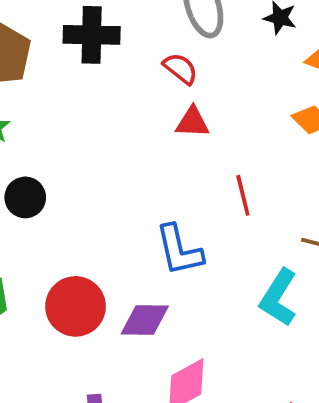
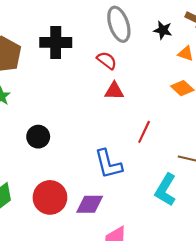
red line: (243, 195) -> (144, 132), turned 40
black circle: (25, 197) -> (38, 137), moved

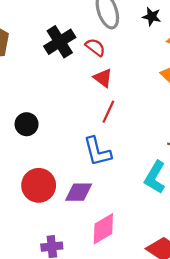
black cross: (56, 42) -> (60, 42), moved, turned -32
red triangle: (114, 91) -> (103, 78), turned 36
red line: (144, 132) -> (108, 112), moved

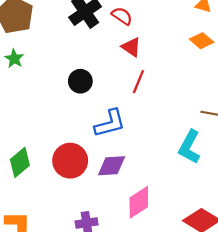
black circle: (27, 124) -> (80, 81), moved
blue L-shape: (97, 151) -> (110, 123), moved, turned -88

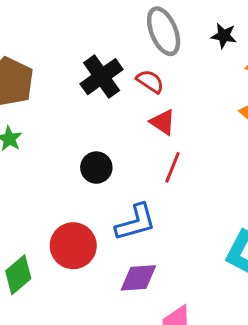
red circle: (70, 161) -> (73, 246), moved

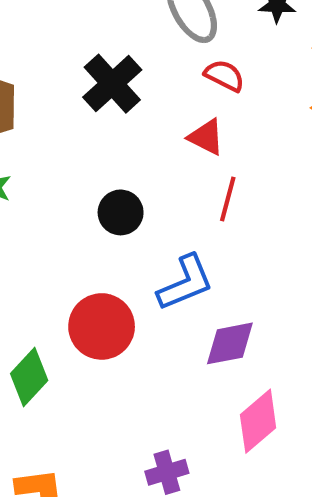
red semicircle: (150, 81) -> (224, 76), moved
purple diamond: (138, 278) -> (230, 343), moved

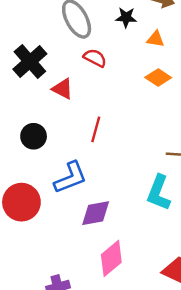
red triangle: (206, 137) -> (63, 89), moved

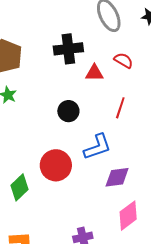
red semicircle: (95, 58) -> (123, 60), moved
black cross: (30, 61) -> (68, 49), turned 32
red triangle: (63, 89) -> (94, 73), turned -30

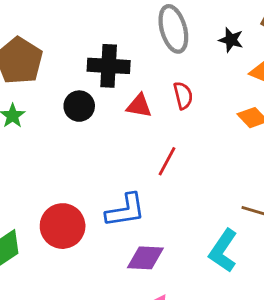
red semicircle: (123, 60) -> (183, 96), turned 36
black circle: (68, 111) -> (79, 106), moved

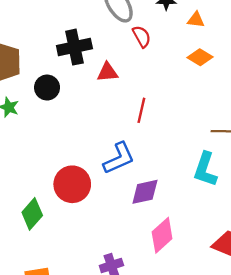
red semicircle: (183, 96) -> (142, 36), moved
black circle: (79, 106) -> (47, 88), moved

